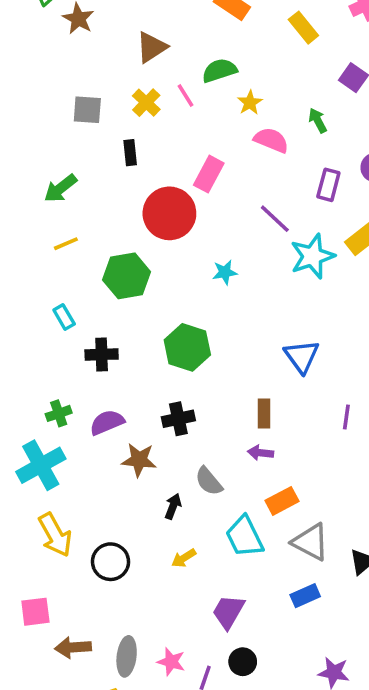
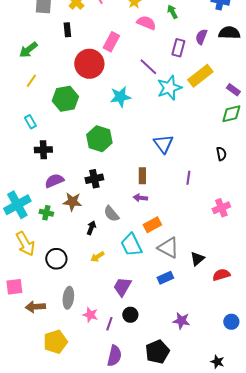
yellow line: (66, 244) -> (31, 81), turned -32
cyan star: (225, 272) -> (120, 97), size x1.5
black cross: (102, 354) -> (43, 150), moved
green cross: (59, 413) -> (46, 213), moved, turned 32
gray ellipse: (127, 656) -> (68, 298), moved

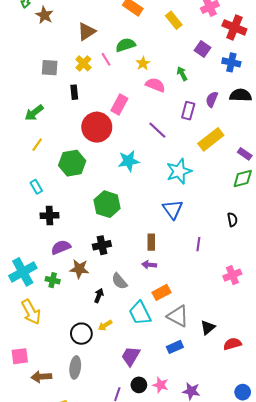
cyan star: (169, 88) -> (179, 171), moved
black circle: (56, 259) -> (81, 334), moved
pink star: (90, 315) -> (160, 385), moved

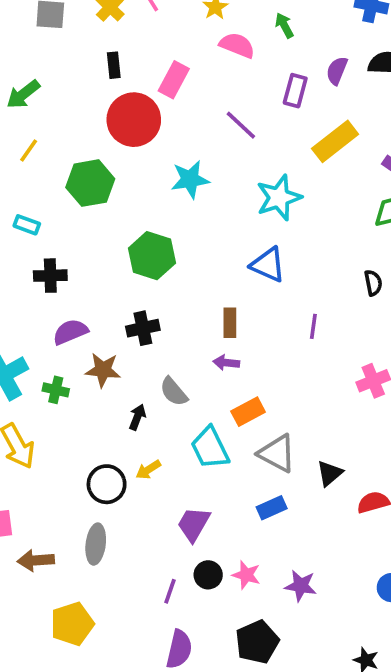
black rectangle: (74, 92) -> (114, 65), moved
cyan rectangle: (36, 187) -> (27, 225), turned -40
blue triangle: (173, 209) -> (268, 265), turned -30

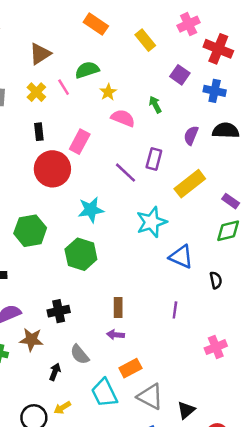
purple rectangle: (295, 91) -> (154, 159), moved
green hexagon: (90, 183) -> (30, 231), moved
green hexagon: (152, 256) -> (81, 254), moved
blue triangle: (268, 265) -> (181, 257), moved

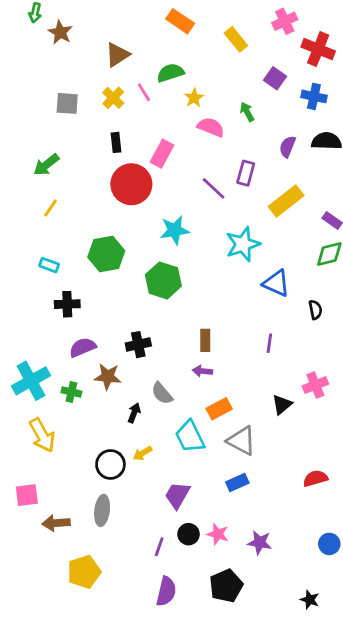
black triangle: (186, 410) -> (282, 405), moved

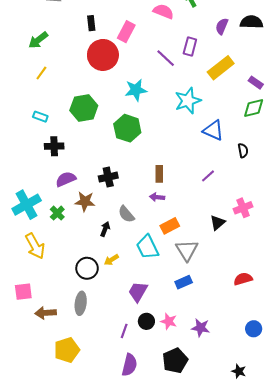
purple line: (269, 343) -> (208, 176), turned 40
green cross: (71, 392) -> (57, 213), turned 32
gray triangle: (241, 441) -> (187, 250), turned 30

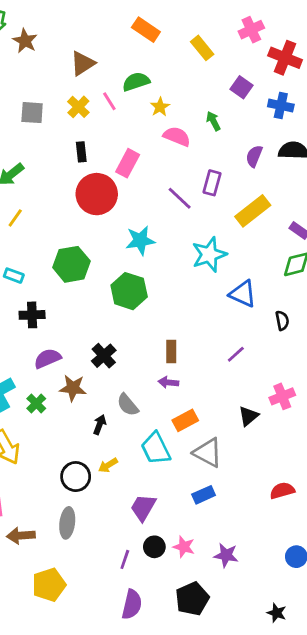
black cross: (108, 177) -> (104, 356), turned -30
gray triangle: (187, 250) -> (208, 453), turned -30

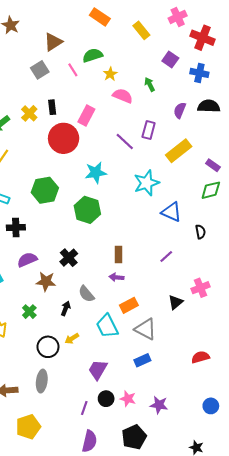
yellow cross: (78, 107) -> (29, 113), moved
gray square: (32, 113) -> (40, 70), moved, turned -36
green cross: (36, 403) -> (29, 312), moved

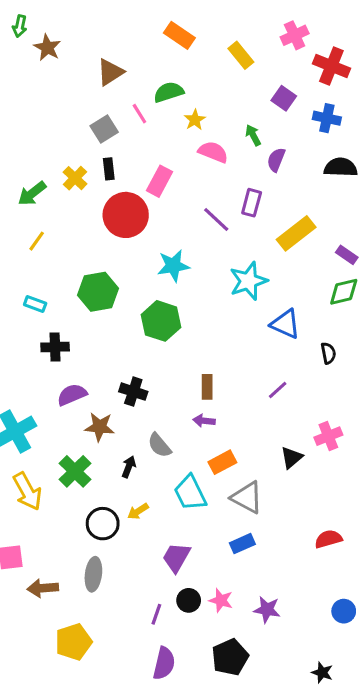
gray square: (40, 70) -> (104, 129), moved
purple semicircle: (180, 110) -> (276, 160), moved
black cross: (69, 258) -> (133, 392), turned -30
green cross: (29, 312) -> (75, 471), size x1.5

